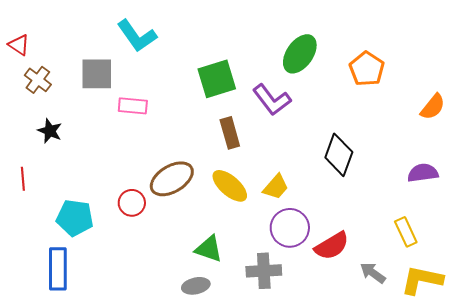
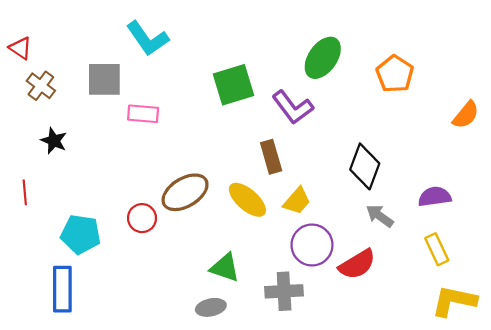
brown rectangle: (230, 133) -> (271, 157), moved
purple semicircle: (423, 173) -> (435, 197), moved
gray arrow: (373, 273) -> (380, 216), moved

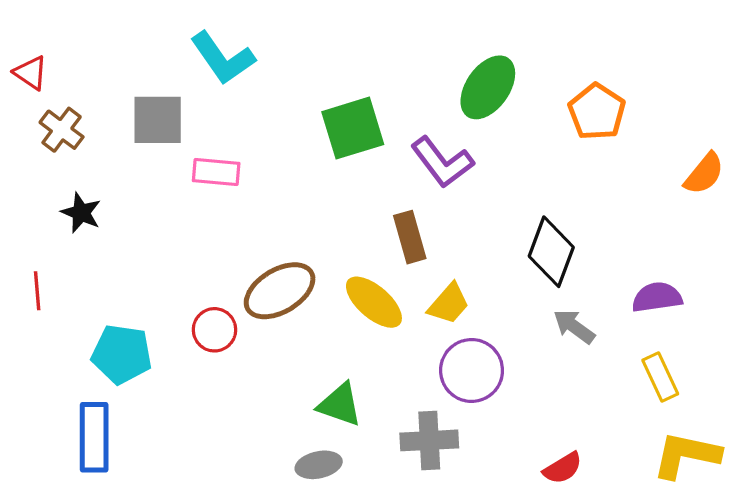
red semicircle: (357, 264) -> (563, 468), moved, size x0.7

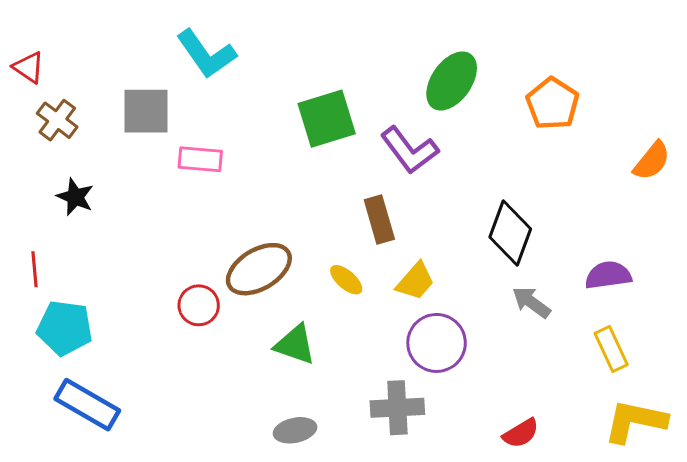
yellow ellipse: (374, 302) -> (346, 280), size x0.6
cyan pentagon: (122, 354) -> (65, 328), moved
green triangle: (340, 405) -> (295, 344), moved
blue rectangle: (94, 437) -> (87, 405), turned -60

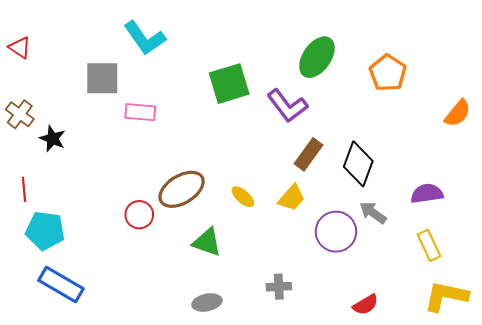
brown cross: (57, 120) -> (20, 114), moved
brown rectangle: (379, 219) -> (308, 154), moved, turned 52
purple circle: (437, 343) -> (336, 232), moved
gray cross: (397, 408) -> (279, 287), size x0.7

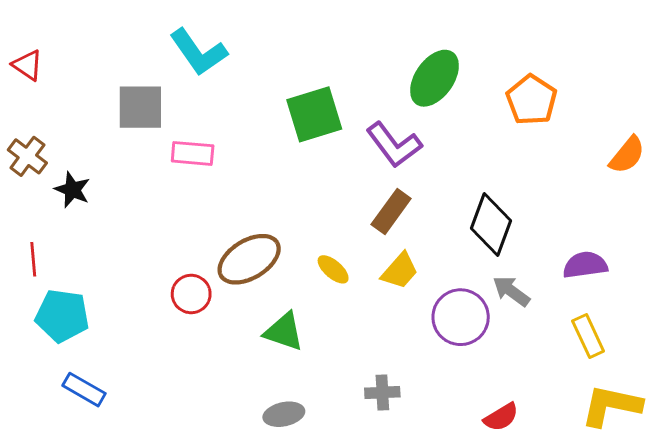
brown rectangle: (308, 154) -> (391, 211), moved
blue rectangle: (61, 285) -> (84, 390), size x0.7

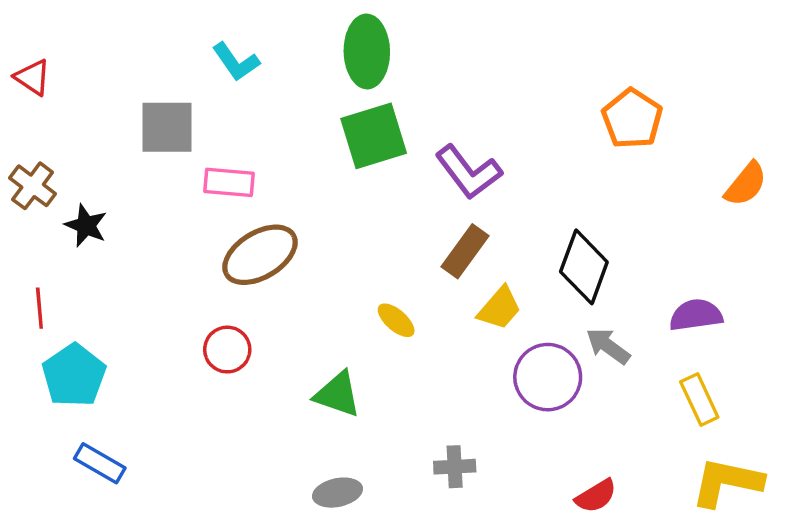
cyan L-shape: (198, 52) -> (236, 62), size x0.7
green ellipse: (435, 78) -> (367, 51), moved, turned -36
brown ellipse: (249, 259) -> (260, 255), moved
yellow trapezoid: (400, 271) -> (499, 308), moved
cyan pentagon: (62, 316) -> (74, 375), turned 30

